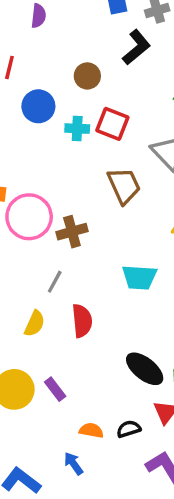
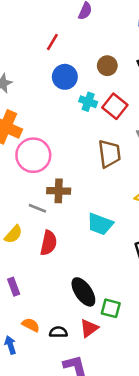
brown cross: (72, 232) -> (59, 191), moved
gray line: (55, 282) -> (37, 208), turned 66

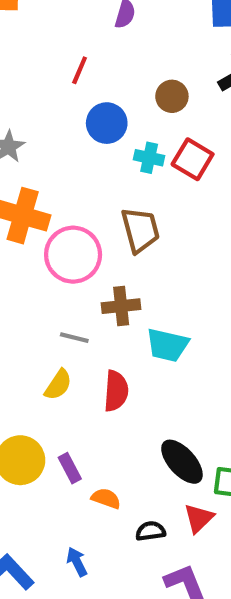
brown trapezoid: (109, 154) -> (140, 230), moved
gray line: (37, 208) -> (74, 338), moved
cyan trapezoid: (100, 224) -> (167, 345), moved
orange semicircle: (31, 325) -> (106, 498), moved

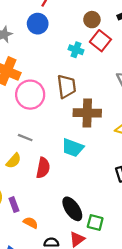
blue circle: (107, 123) -> (38, 24), moved
red square: (193, 159) -> (100, 41), moved
brown cross: (121, 306) -> (87, 113), moved, size x1.4

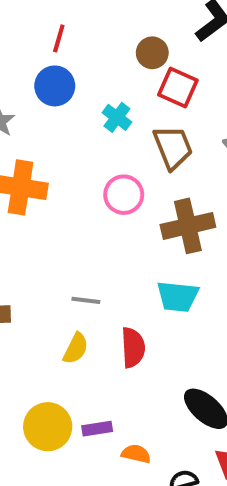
cyan cross: (76, 50) -> (117, 117), moved, turned 32
brown trapezoid: (67, 86) -> (173, 147), moved
pink circle: (30, 95) -> (124, 195), moved, size x0.7
purple rectangle: (14, 205) -> (97, 429), turned -64

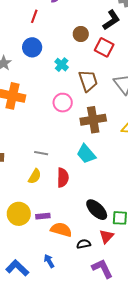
red line: (59, 38) -> (34, 16), moved
red square: (178, 87) -> (104, 47), moved
cyan trapezoid: (178, 296) -> (86, 154), turned 40
orange semicircle: (136, 454) -> (61, 230), size x1.5

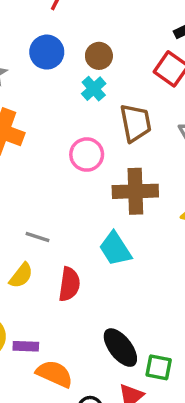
brown circle: (81, 34) -> (99, 56), moved

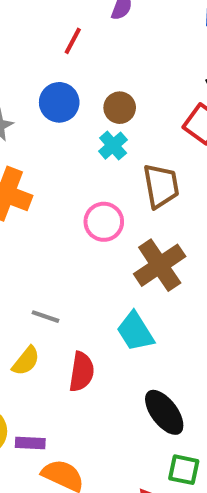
brown cross: (135, 191) -> (160, 265), turned -33
black ellipse: (120, 348) -> (164, 412), moved

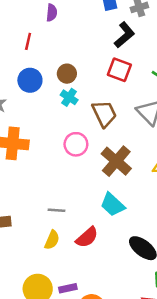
red semicircle: (82, 372) -> (87, 237), turned 55

